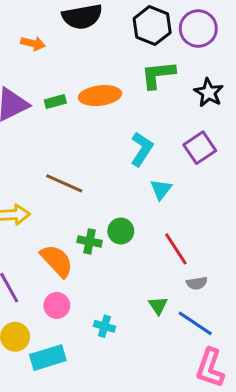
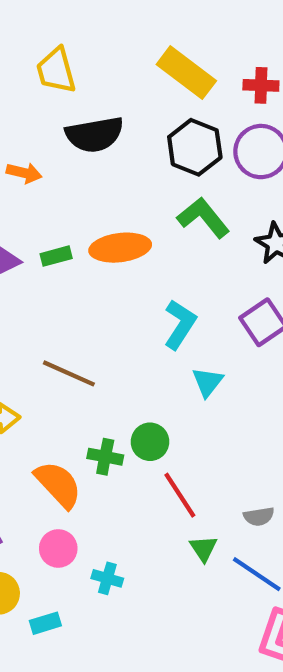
green L-shape: (158, 75) -> (203, 218), turned 57
red line: (176, 249) -> (180, 495), moved
cyan cross: (104, 326) -> (107, 578), moved
cyan rectangle: (48, 358) -> (45, 623), size x0.6

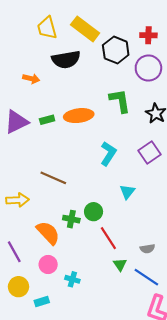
yellow rectangle: (186, 73) -> (85, 29), moved
black hexagon: (195, 147) -> (116, 50), moved
green L-shape: (203, 218) -> (120, 101), turned 30
cyan triangle: (208, 382) -> (127, 192), moved

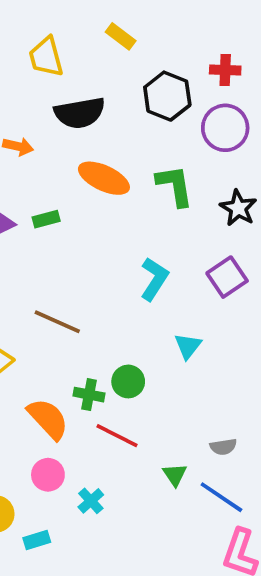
yellow rectangle: (85, 29) -> (121, 36), moved, size x0.6
orange ellipse: (79, 116) -> (104, 178), moved, turned 32
red line: (108, 238) -> (117, 436), moved, turned -30
cyan cross: (72, 279) -> (91, 501), turned 32

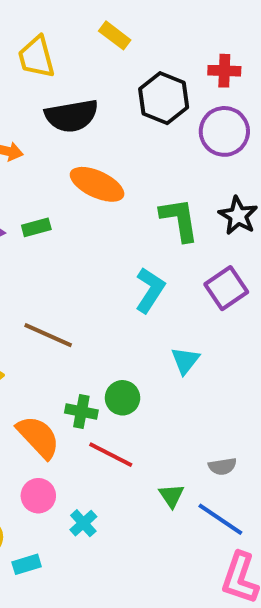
green L-shape: (175, 186) -> (179, 220), moved

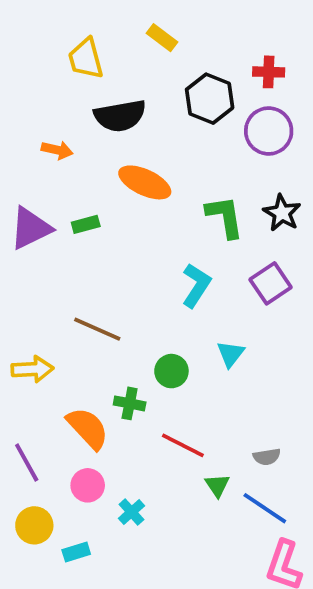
green circle: (123, 398) -> (171, 371), moved
red line: (111, 455) -> (183, 445), moved

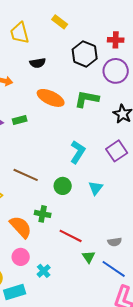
black semicircle: (120, 116) -> (38, 63), size x0.6
green L-shape: (225, 217) -> (87, 99), moved, turned -70
green circle: (171, 371) -> (63, 186), moved
cyan rectangle: (76, 552) -> (15, 292), size x1.5

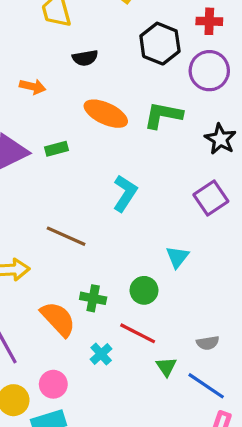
cyan L-shape: (78, 152) -> (125, 193), moved
green circle: (63, 186) -> (144, 290), moved
pink circle: (21, 257) -> (53, 384), moved
cyan cross: (44, 271) -> (101, 354), moved

